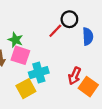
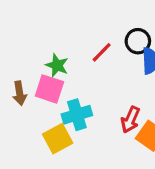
black circle: (69, 19) -> (138, 41), moved
green star: (15, 40) -> (57, 65), moved

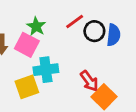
black circle: (138, 41) -> (94, 31), moved
red arrow: (130, 120) -> (89, 81), turned -70

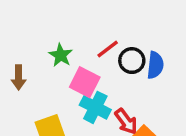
pink square: (27, 45) -> (85, 82), moved
cyan cross: (46, 70) -> (95, 107), moved, turned 35

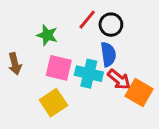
blue semicircle: (155, 65) -> (108, 54), moved
pink square: (85, 82) -> (59, 68), moved

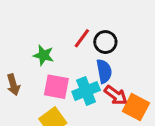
cyan cross: (89, 74) -> (86, 91), turned -32

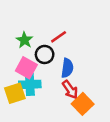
black circle: (105, 42) -> (45, 54), moved
cyan cross: (86, 91) -> (30, 84), moved

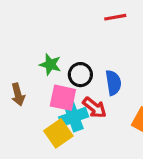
red line: (59, 37) -> (115, 17), moved, turned 42
red arrow: (70, 90) -> (95, 108), moved

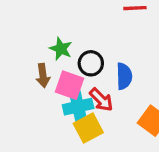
brown arrow: (18, 94) -> (43, 76), moved
yellow square: (58, 133) -> (88, 128), moved

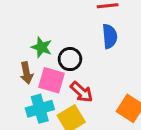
blue semicircle: (124, 76) -> (110, 36), moved
cyan cross: (78, 107) -> (40, 109), moved

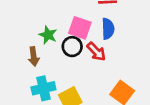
pink square: (52, 80) -> (80, 28), moved
red arrow: (82, 92) -> (96, 52), moved

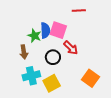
blue semicircle: (108, 29) -> (45, 30), moved
black circle: (72, 47) -> (53, 57), moved

